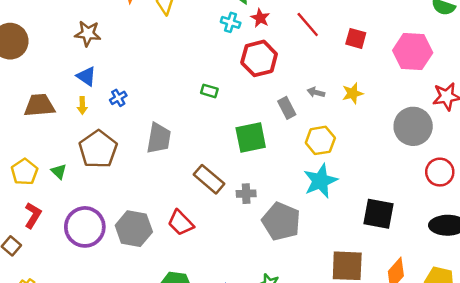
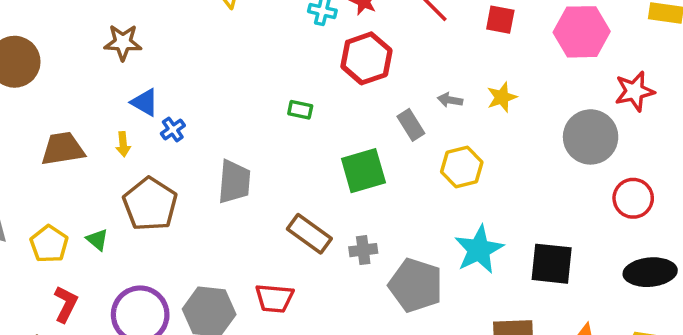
blue triangle: (86, 76) -> (145, 102), moved
cyan star: (320, 181) -> (479, 250), moved
red trapezoid: (181, 223) -> (274, 298), turned -36

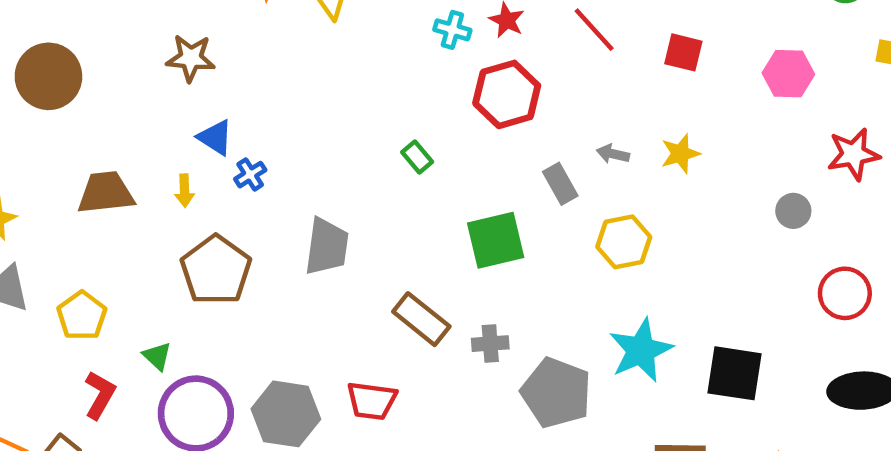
pink hexagon: (582, 32) -> (788, 74), size x0.7
green rectangle: (300, 110) -> (417, 157), turned 35
gray circle: (591, 137) -> (793, 211), size x0.5
green triangle: (97, 240) -> (157, 356), moved

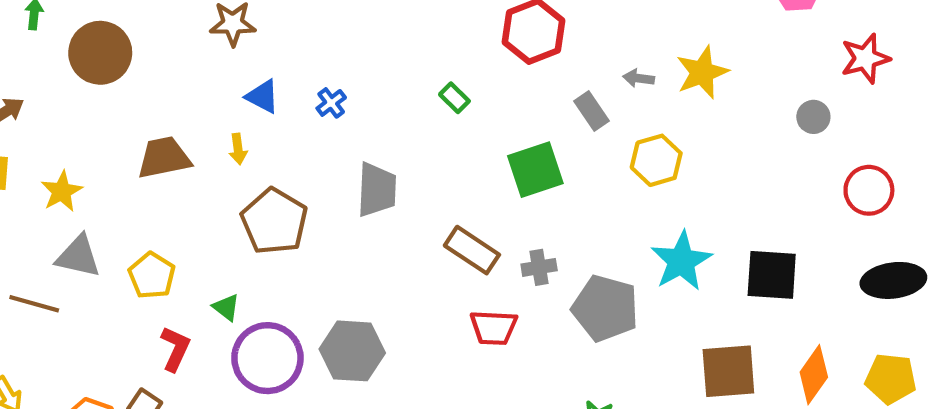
yellow star: (680, 154) -> (702, 72), size x1.4
blue cross: (250, 175) -> (331, 103), moved
red trapezoid: (372, 401) -> (494, 328), moved

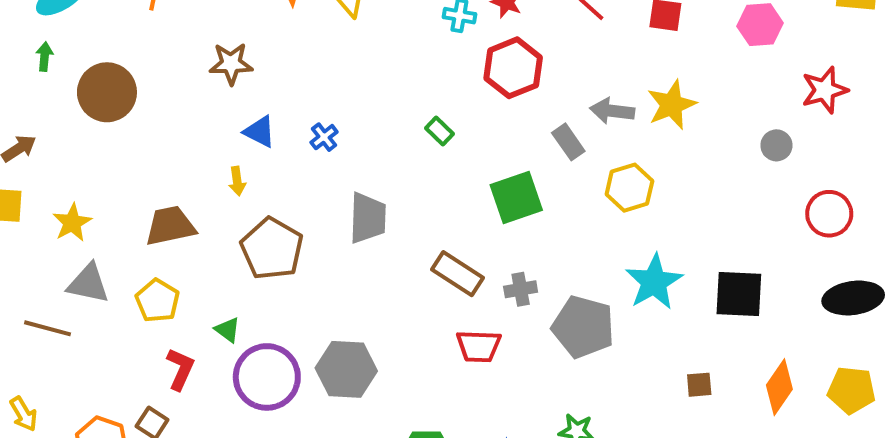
gray arrow: (639, 78) -> (612, 111), size x1.5
brown trapezoid: (164, 158) -> (170, 226), moved
brown square: (728, 371) -> (699, 385), size x0.5

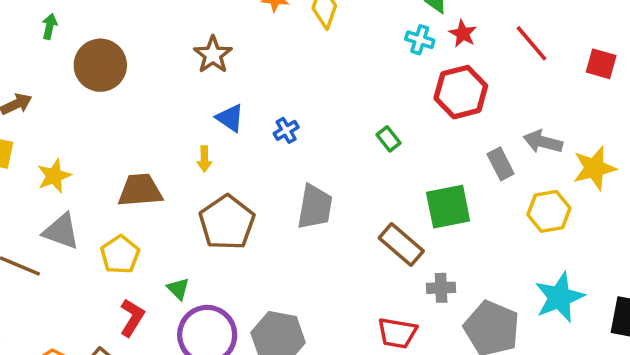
brown star: (231, 64) -> (213, 55), turned 30
yellow star: (672, 105) -> (594, 168), moved
brown rectangle: (458, 274) -> (401, 244), moved

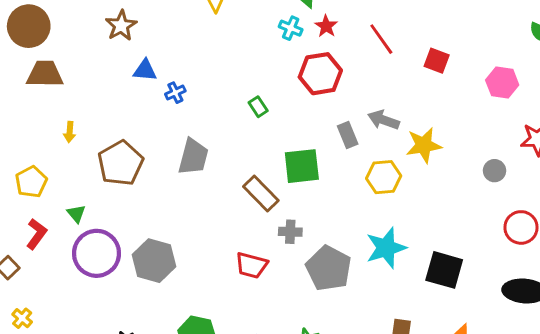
blue triangle: (230, 118) -> (145, 70), moved, turned -35
yellow arrow: (204, 159) -> (70, 132), moved
brown trapezoid: (140, 190) -> (45, 74), moved

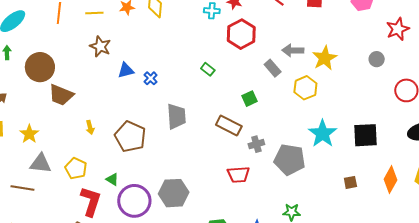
brown trapezoid: (45, 74) -> (61, 95), turned -140
green square: (302, 166) -> (249, 99), size x0.6
red L-shape: (36, 234) -> (91, 201), size x1.4

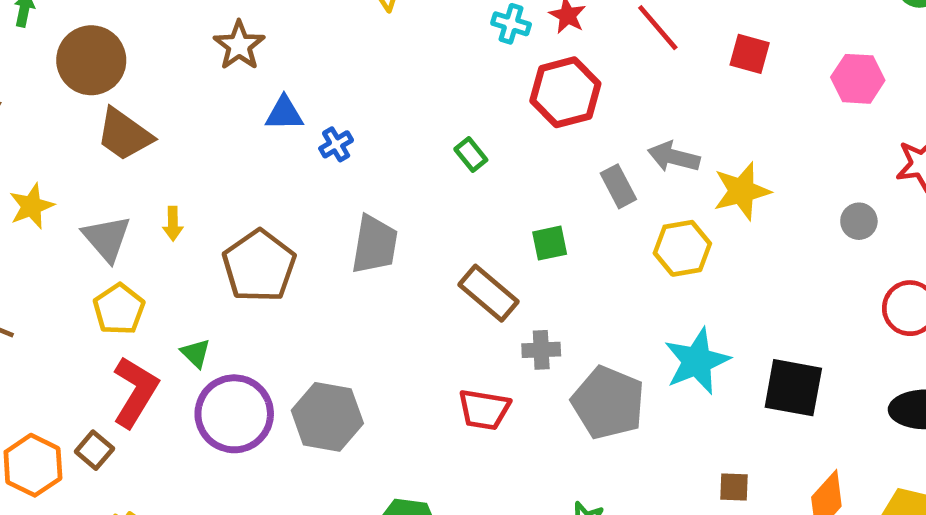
gray triangle: (41, 163) -> (107, 238), moved, turned 30

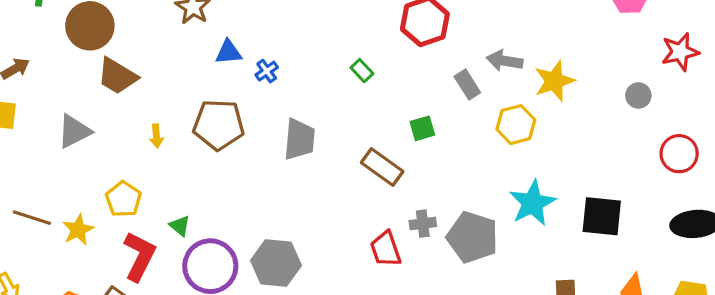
yellow star: (32, 206) -> (78, 230), moved
gray triangle: (107, 238) -> (74, 131), moved, turned 48
brown pentagon: (259, 266) -> (219, 125), moved, turned -30
gray cross: (541, 350) -> (423, 224), moved
red trapezoid: (484, 410) -> (386, 249), turned 66

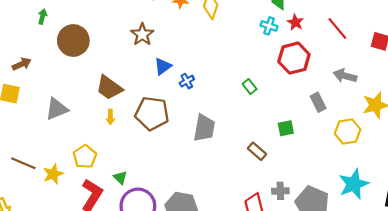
blue triangle: (228, 52) -> (163, 66), turned -36
gray arrow: (505, 61) -> (345, 76), moved
brown trapezoid: (117, 76) -> (109, 88), moved
brown rectangle: (382, 167) -> (257, 151), size x0.7

